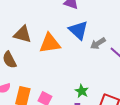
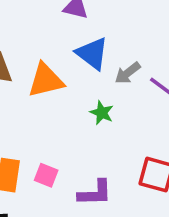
green star: (82, 91) -> (102, 113), moved

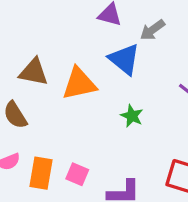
gray arrow: (128, 73) -> (152, 30), moved

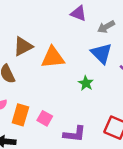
blue triangle: (124, 59) -> (102, 53), moved
brown triangle: (34, 72) -> (23, 46), turned -45

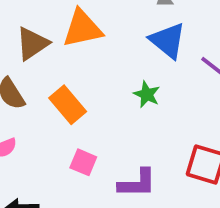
orange triangle: (53, 58) -> (82, 29), moved
orange rectangle: (20, 115) -> (68, 105), moved, turned -50

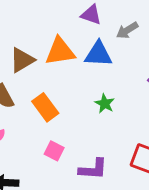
blue triangle: (168, 41) -> (98, 54), moved, turned -40

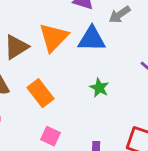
orange triangle: (60, 51) -> (54, 37), turned -36

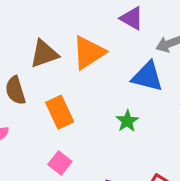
blue triangle: (92, 39) -> (147, 77), moved

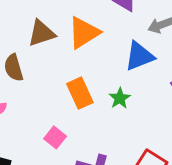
blue triangle: (147, 77) -> (139, 56), turned -36
orange rectangle: (60, 112) -> (80, 93), moved

